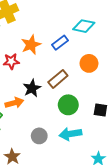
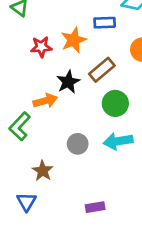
blue rectangle: (60, 43) -> (105, 23), turned 35
orange star: (31, 45) -> (74, 40), moved

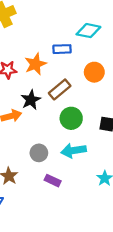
purple rectangle: (95, 207) -> (53, 181), moved, turned 35

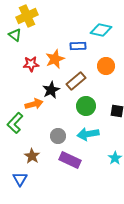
purple rectangle: (53, 181) -> (70, 160), size x1.5

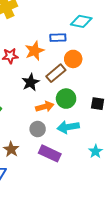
orange circle: (106, 66) -> (73, 59), moved
orange arrow: (34, 104) -> (45, 107), moved

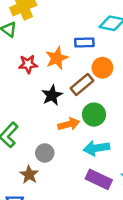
gray circle: (38, 129) -> (45, 153), moved
purple rectangle: (50, 153) -> (99, 179), moved

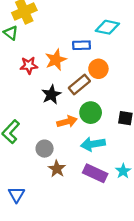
brown star: (29, 175) -> (57, 169), moved

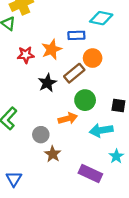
orange arrow: (67, 122) -> (68, 118), moved
cyan arrow: (93, 144) -> (101, 130), moved
purple rectangle: (95, 173) -> (90, 173), moved

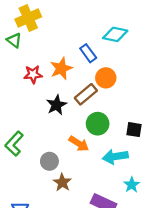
blue rectangle: (76, 35) -> (88, 53), turned 56
orange arrow: (68, 118) -> (79, 144), turned 48

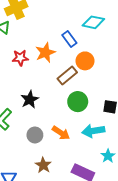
black star: (56, 105) -> (30, 100), moved
orange arrow: (79, 144) -> (61, 133), moved
brown star: (62, 182) -> (43, 165), moved

